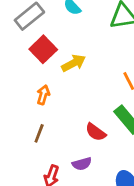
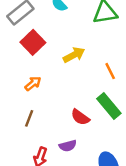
yellow arrow: (74, 63) -> (74, 55), moved
orange arrow: (43, 95) -> (33, 84), turned 35

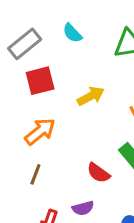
red square: (33, 42) -> (40, 81), turned 30
orange arrow: (33, 84) -> (40, 131), size x1.5

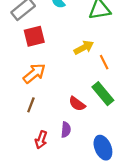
yellow arrow: (91, 96) -> (84, 47), moved
purple semicircle: (83, 208) -> (66, 130), turned -70

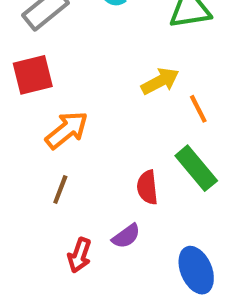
red square: (34, 36) -> (33, 75), moved
red semicircle: (77, 104) -> (147, 187), turned 48
purple semicircle: (66, 130) -> (126, 236), turned 49

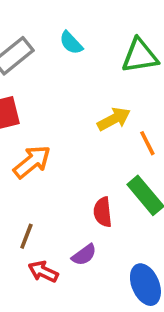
brown line: (60, 189) -> (26, 236), moved
red arrow: (79, 255) -> (43, 272), turned 96

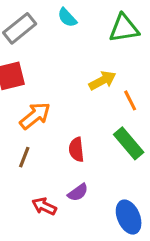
red semicircle: (103, 212) -> (76, 149), moved
brown line: (26, 236) -> (24, 157), moved

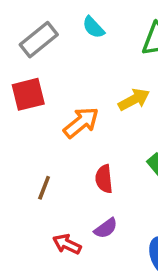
orange arrow: (35, 116) -> (81, 122), moved

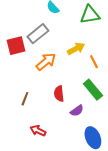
gray rectangle: (39, 40) -> (38, 34), moved
purple semicircle: (106, 228) -> (77, 111), moved

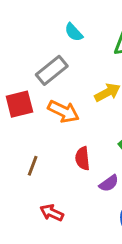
red square: (16, 46) -> (19, 104), moved
orange arrow: (46, 62) -> (63, 111), turned 65

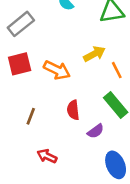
gray rectangle: (52, 70) -> (21, 24), moved

